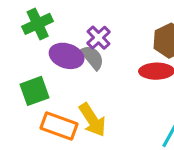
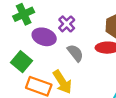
gray semicircle: (92, 57) -> (75, 53), moved
green square: (35, 91) -> (22, 62), turned -30

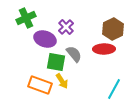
green square: (22, 62) -> (56, 62), moved, turned -30
yellow arrow: (62, 82) -> (62, 81), size x0.7

